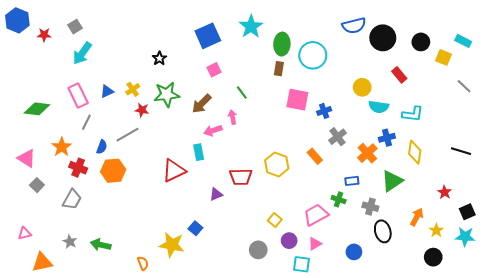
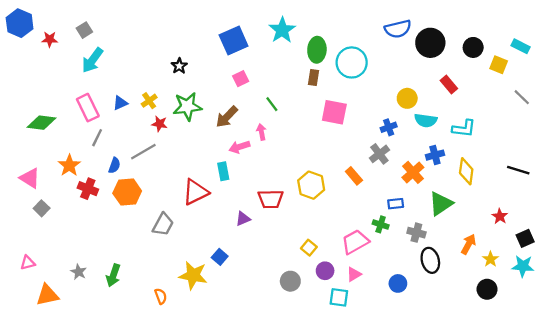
blue cross: (324, 111) -> (389, 127), moved
gray trapezoid: (72, 199) -> (163, 224), moved
green arrow: (101, 245) -> (113, 275), turned -84

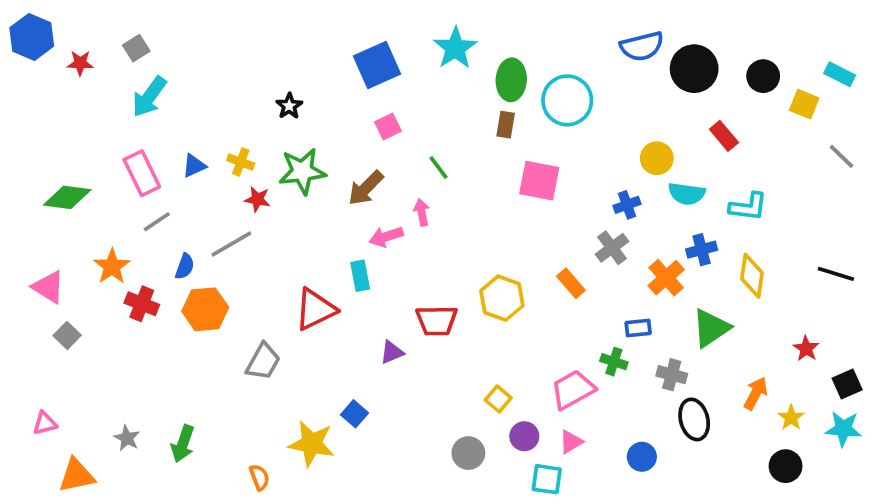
yellow cross: (149, 101) -> (241, 162), turned -35
gray line: (97, 138) -> (157, 222), turned 30

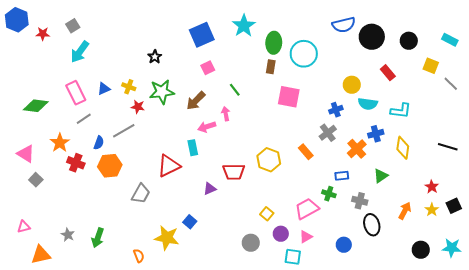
yellow square: (804, 104) -> (431, 66), moved
green triangle: (711, 328) -> (381, 176), size x0.7
yellow star: (791, 418) -> (432, 210), moved
cyan star: (843, 429) -> (452, 248), moved

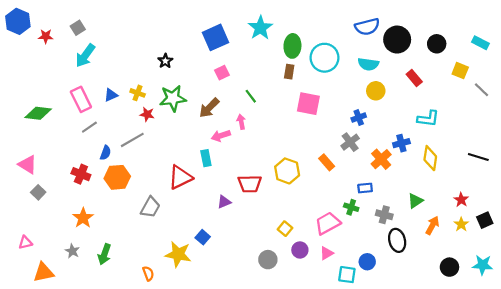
cyan semicircle: (368, 104) -> (368, 64), moved
orange star: (60, 143) -> (83, 218), moved
green triangle: (381, 176) -> (415, 201), moved
cyan square: (293, 257) -> (347, 275), moved

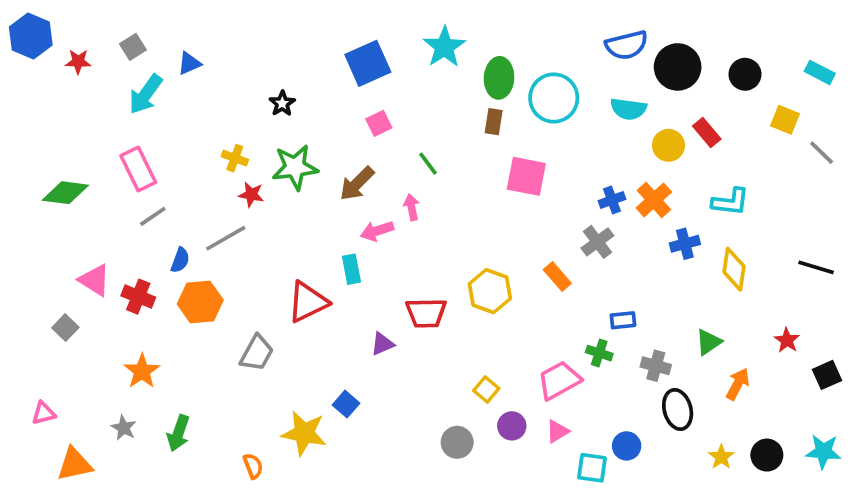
yellow circle: (376, 91) -> (668, 145), moved
blue triangle: (111, 95) -> (189, 63), moved
orange cross: (381, 159) -> (654, 200), moved
pink triangle: (28, 165) -> (95, 280), moved
yellow star: (461, 224) -> (721, 457), moved

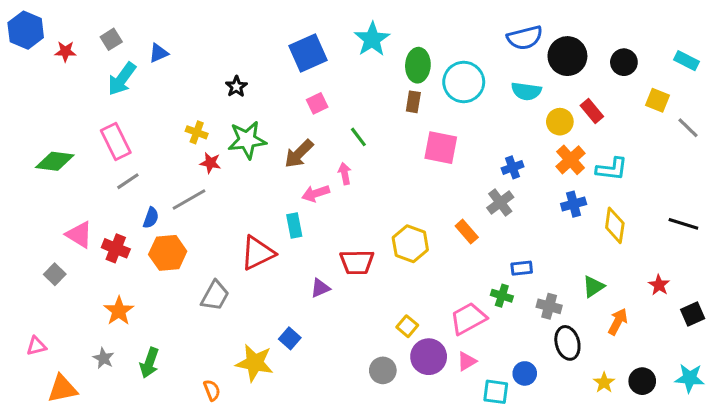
orange cross: (654, 200) -> (571, 160), moved
purple circle: (512, 426) -> (429, 357), size x1.5

